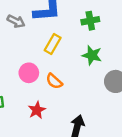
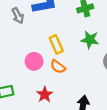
gray arrow: (16, 21) -> (18, 16), turned 42
yellow rectangle: (53, 44) -> (56, 44), moved, turned -48

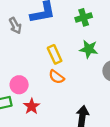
pink circle: (34, 61) -> (19, 85), moved
red star: (45, 95) -> (32, 106), moved

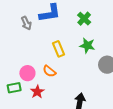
green cross: (84, 17) -> (84, 19), turned -32
orange semicircle: (56, 77) -> (49, 71), moved

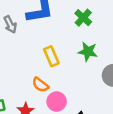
pink circle: (27, 73) -> (57, 102), moved

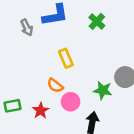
green star: (88, 52) -> (103, 90), moved

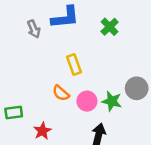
pink circle: (71, 102) -> (87, 101), moved
red star: (41, 110) -> (42, 131), moved

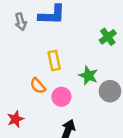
green cross: (110, 27) -> (108, 37), moved
green star: (112, 101) -> (88, 75), moved

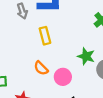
yellow rectangle: (54, 60) -> (45, 36), moved

